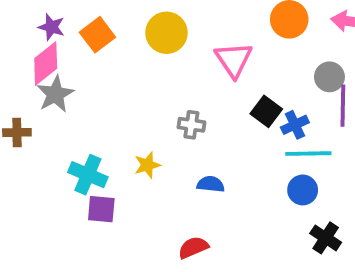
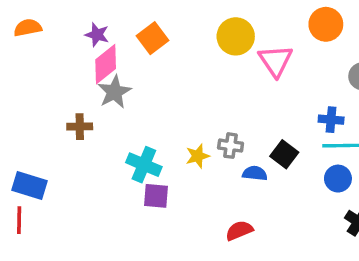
purple star: (51, 27) -> (97, 35), moved
yellow circle: (166, 33) -> (236, 36), moved
black square: (266, 111) -> (284, 154), moved
gray cross: (191, 125) -> (231, 146), moved
blue cross: (295, 125) -> (331, 120), turned 30

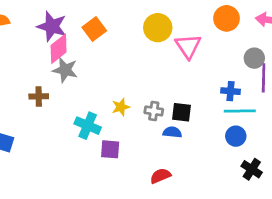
purple star: (97, 35) -> (52, 26), size x1.6
gray star: (114, 92) -> (65, 70), turned -30
black square: (284, 154) -> (182, 112), moved, turned -30
yellow star: (198, 156) -> (121, 107), moved
purple square: (156, 196) -> (110, 149), moved

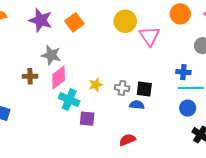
pink diamond: (59, 49) -> (59, 77), moved

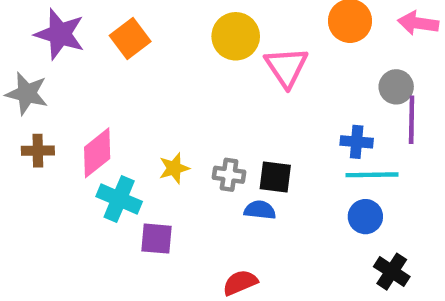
gray star: (51, 55) -> (27, 93), moved

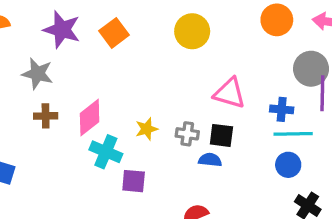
pink triangle: (286, 67) -> (230, 93), moved, turned -40
gray circle: (396, 87) -> (311, 69), size x1.4

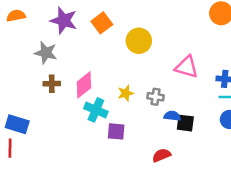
yellow circle: (192, 31) -> (139, 41), moved
black square: (221, 135) -> (185, 123), moved

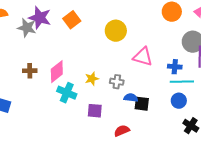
yellow circle: (139, 41) -> (116, 31), moved
gray star: (46, 53) -> (27, 28), moved
purple square: (116, 131) -> (95, 111), moved

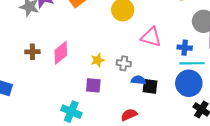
cyan cross: (67, 93) -> (71, 112), moved
blue circle: (179, 101) -> (189, 83), size x1.6
purple square: (95, 111) -> (93, 85), moved

